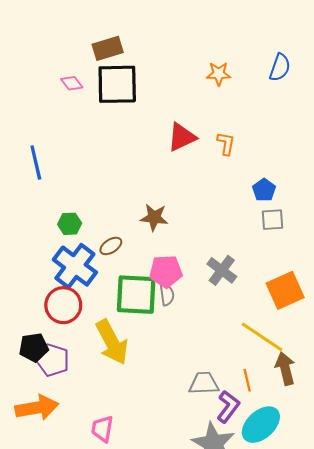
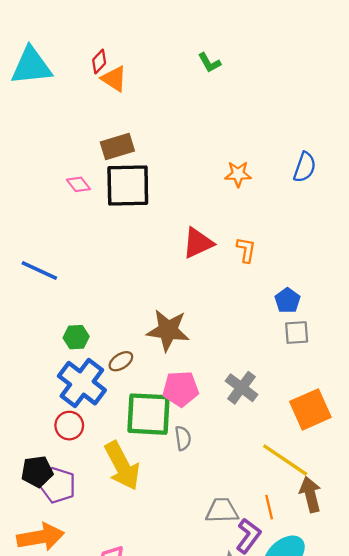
blue line: (36, 163) -> (39, 271), turned -52
brown star: (154, 217) -> (168, 330), size x1.4
gray semicircle: (167, 295) -> (183, 438), moved
red circle: (63, 305) -> (69, 426), size x0.7

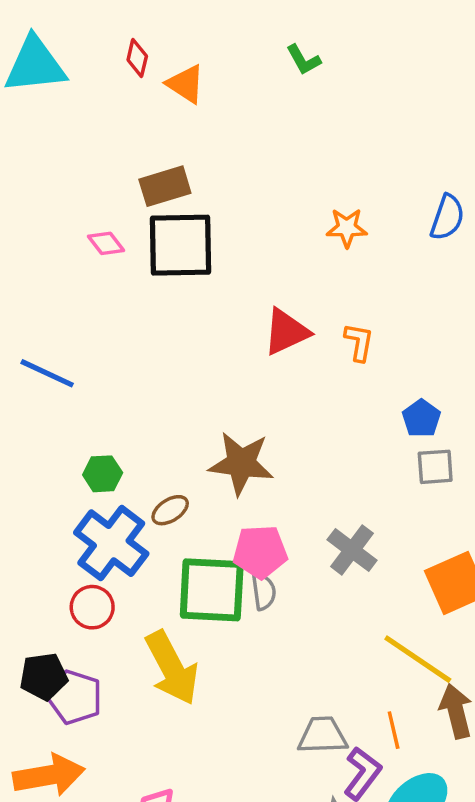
red diamond: (99, 62) -> (137, 58), turned -30
orange triangle: (114, 79) -> (186, 84), moved
gray semicircle: (183, 438) -> (264, 592), moved

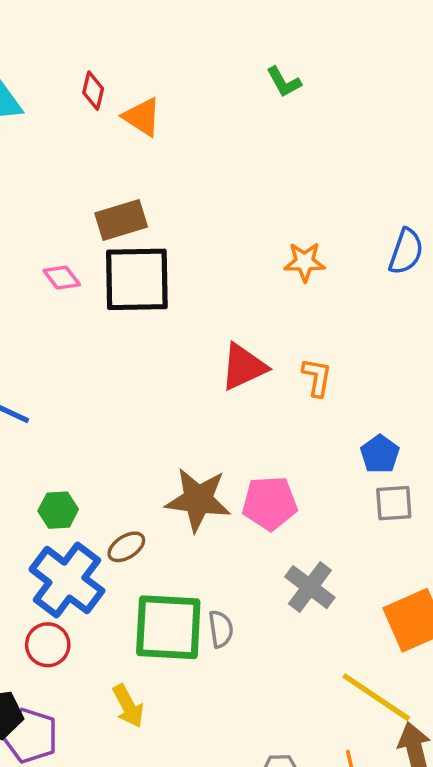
green L-shape: (304, 60) -> (284, 82), moved
pink pentagon: (260, 552) -> (270, 503), moved
yellow arrow: (172, 668) -> (128, 706), size x0.6

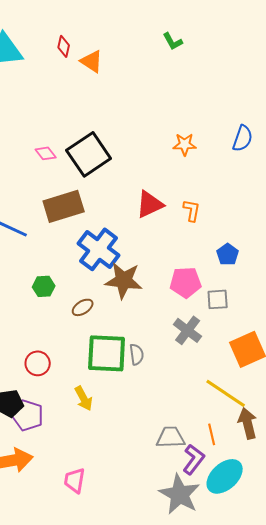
brown rectangle: (121, 220) -> (64, 206), moved, size x1.4
black square: (137, 279) -> (89, 154), turned -33
pink pentagon: (270, 503) -> (186, 282), moved
gray square: (394, 503) -> (218, 299), moved
blue cross: (67, 580) -> (99, 249), moved

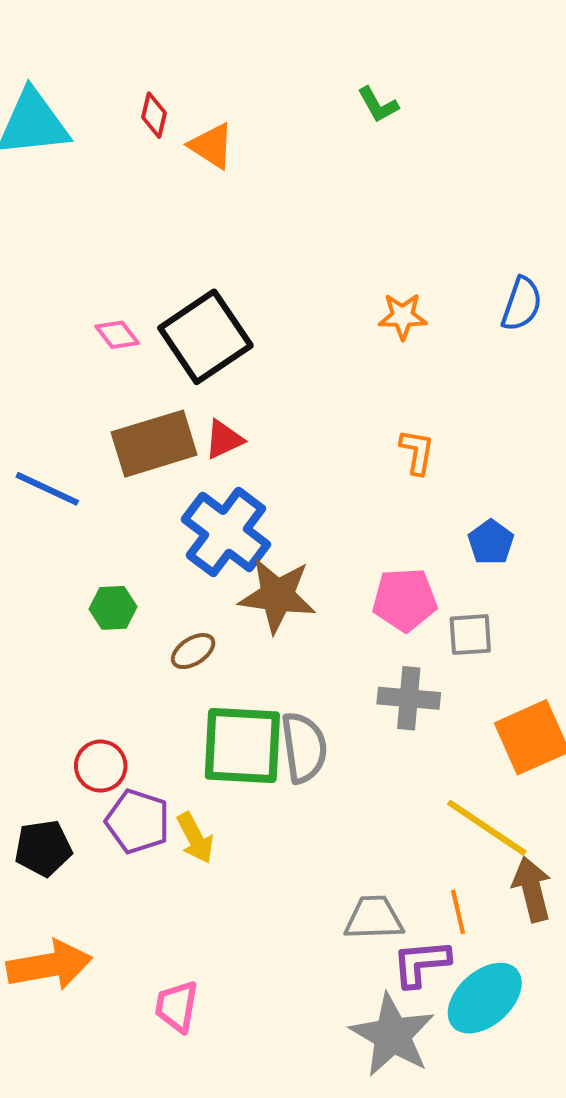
red triangle: (150, 204) -> (224, 439), moved, size x0.7
gray cross: (188, 330) -> (409, 698), turned -32
gray semicircle: (137, 354) -> (304, 748), size x1.6
purple pentagon: (28, 415) -> (138, 821), moved
purple L-shape: (194, 459) -> (421, 963), turned -132

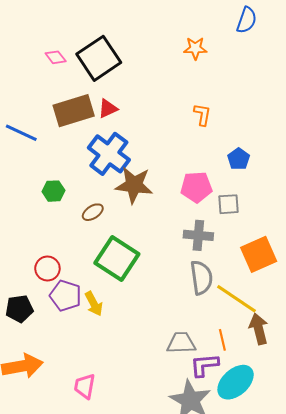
blue semicircle: (522, 304) -> (247, 20), moved
green square: (242, 745) -> (117, 258), turned 30
gray semicircle: (304, 748) -> (201, 278), moved

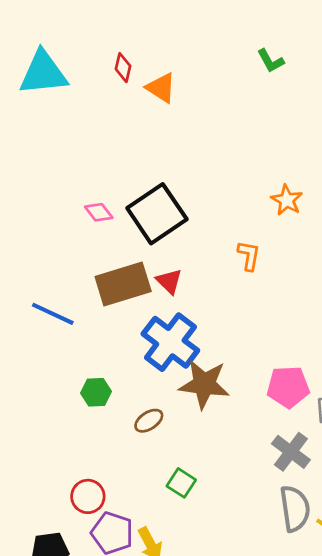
orange star: (195, 48) -> (287, 200), turned 30
red triangle: (108, 109) -> (169, 281), turned -50
orange L-shape: (202, 115) -> (249, 256), moved
gray cross: (198, 235) -> (291, 452), turned 32
green square: (117, 258) -> (181, 483), size x0.5

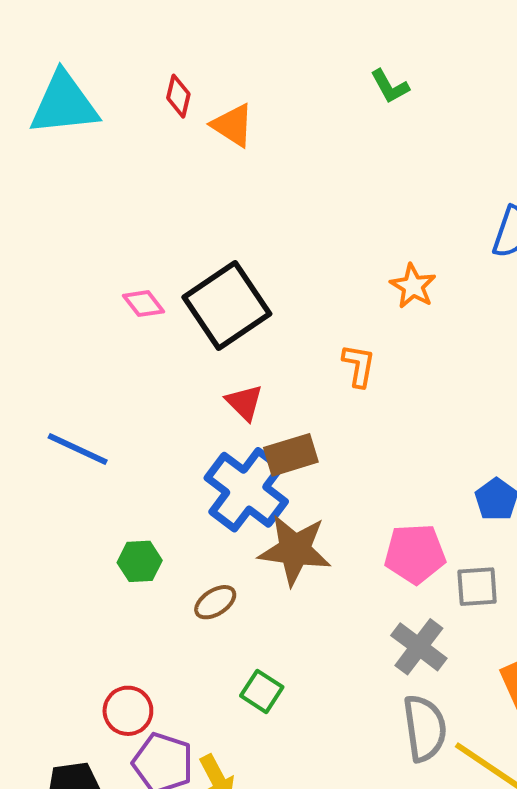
brown rectangle: (123, 284) -> (291, 455), moved, size x0.7

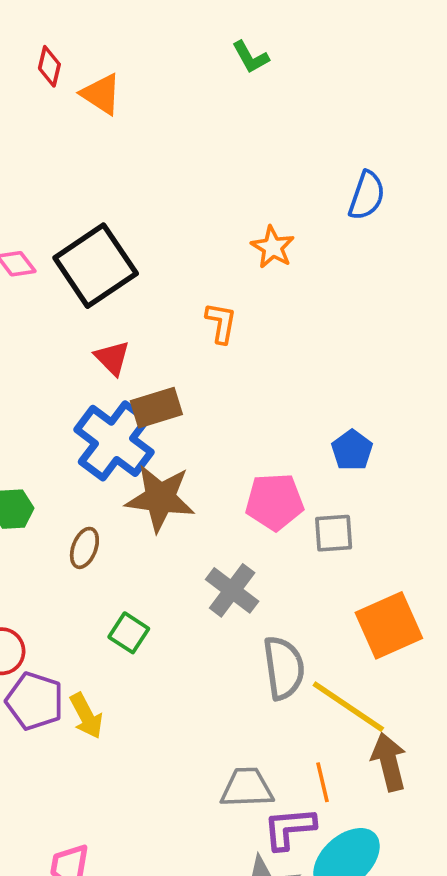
brown ellipse: (215, 602) -> (84, 548), turned -36
gray cross: (419, 647) -> (232, 590), moved

